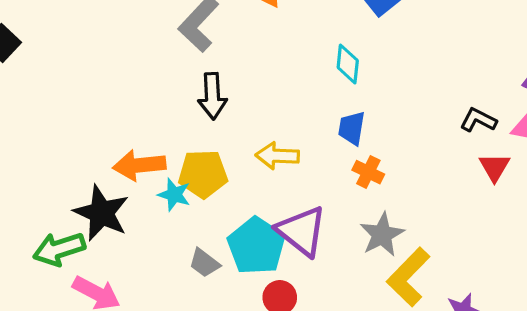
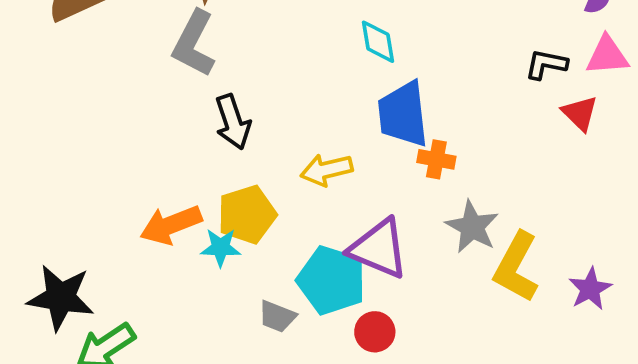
blue trapezoid: (352, 128) -> (403, 114), size x1.6
black star: (101, 213) -> (61, 297), moved

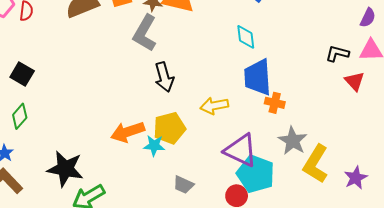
cyan pentagon: (331, 280) -> (256, 174), moved

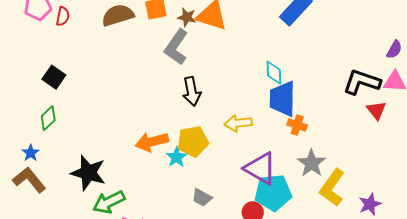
cyan diamond: (246, 37) -> (274, 73), moved
black L-shape: (337, 54) -> (362, 82), size x1.6
cyan star: (154, 146) -> (177, 157), turned 30
cyan pentagon: (256, 174) -> (273, 193), turned -30

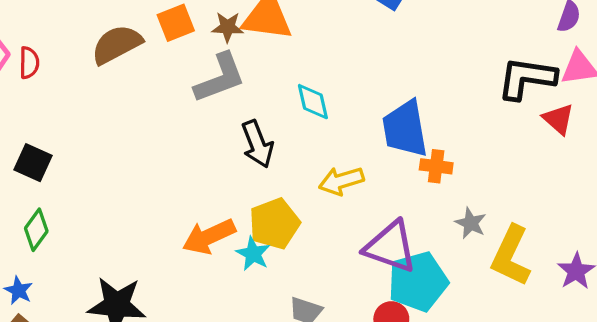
gray L-shape: (176, 47) -> (220, 78), turned -135
cyan diamond: (274, 73) -> (313, 102), moved
gray star: (311, 163) -> (471, 223), size x0.7

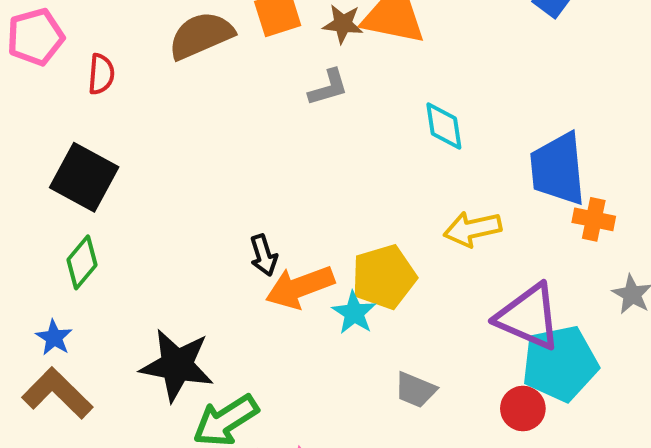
red semicircle: (29, 63) -> (101, 74), moved
gray L-shape: (220, 78) -> (328, 87), size x0.6
black arrow: (257, 144) -> (264, 255), moved, size x0.7
black square: (33, 163) -> (84, 177), size x1.4

